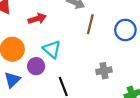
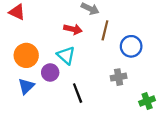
red arrow: (37, 19) -> (73, 29), moved, turned 30
blue circle: (125, 30) -> (131, 46), moved

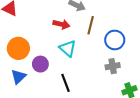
cyan triangle: (66, 55) -> (68, 48), moved
gray cross: (119, 77) -> (113, 66), moved

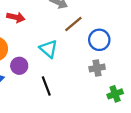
red arrow: (61, 24) -> (16, 17), moved
brown line: (91, 25) -> (73, 24), turned 36

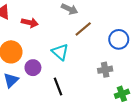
blue circle: (99, 40) -> (119, 39), moved

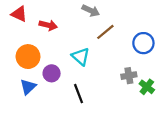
green cross: (122, 94) -> (147, 87), moved, turned -32

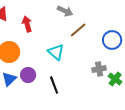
red arrow: (48, 25) -> (27, 24), turned -119
purple circle: (52, 73) -> (28, 75), moved

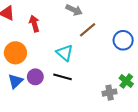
gray cross: (99, 69) -> (110, 93), moved
black line: (54, 85) -> (62, 77), moved, turned -54

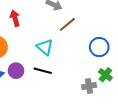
blue circle: (123, 40) -> (99, 47), moved

